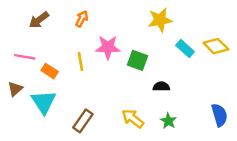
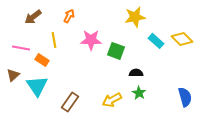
yellow line: (80, 62) -> (54, 40), moved
yellow arrow: (133, 119) -> (112, 100), turned -66
green star: (168, 121) -> (139, 93), moved

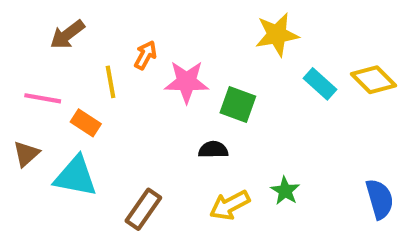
orange arrow: (69, 16) -> (145, 55), moved
black semicircle: (136, 73) -> (213, 150), moved
cyan triangle: (37, 86) -> (76, 176), turned -45

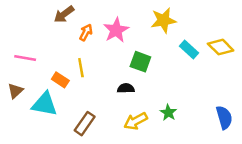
brown arrow: (67, 35) -> (64, 14), moved
yellow line: (110, 82) -> (81, 68), moved
pink star: (187, 82) -> (116, 30), moved, turned -30
orange rectangle: (86, 123) -> (60, 80), moved

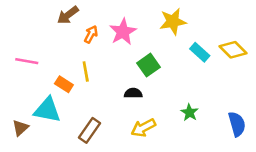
green square: (140, 62) -> (148, 65), turned 35
brown triangle: (15, 91) -> (20, 128), moved
green star: (168, 113) -> (189, 112), moved

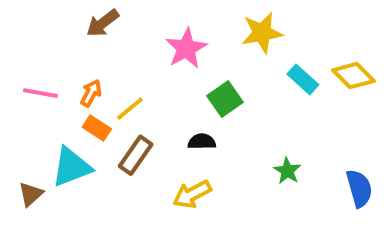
orange arrow: (91, 34) -> (91, 93), moved
yellow line: (86, 71) -> (130, 109), turned 60
cyan triangle: (47, 110) -> (72, 167), turned -32
yellow arrow: (143, 128) -> (192, 194), moved
brown rectangle: (90, 130) -> (136, 155), moved

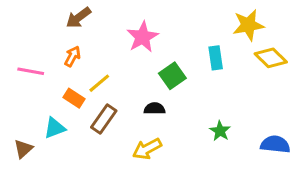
yellow star: (262, 33) -> (248, 25), moved
cyan rectangle: (303, 79) -> (216, 58), moved, turned 40
orange arrow: (91, 93) -> (72, 56), moved
cyan triangle: (72, 167) -> (55, 128), size x0.7
blue semicircle: (359, 188) -> (275, 144), turned -68

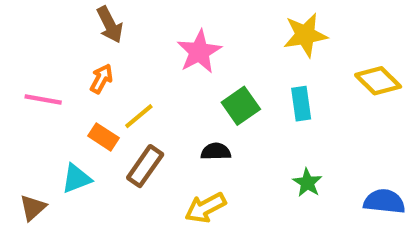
brown arrow: (78, 18) -> (110, 25), turned -80
yellow star: (248, 25) -> (305, 35), moved
cyan rectangle: (216, 58) -> (301, 104), moved

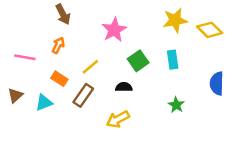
yellow diamond: (378, 81) -> (210, 30), moved
yellow line: (139, 116) -> (90, 67), moved
blue semicircle: (384, 201) -> (217, 83), moved, turned -95
brown triangle: (33, 208) -> (15, 95), moved

